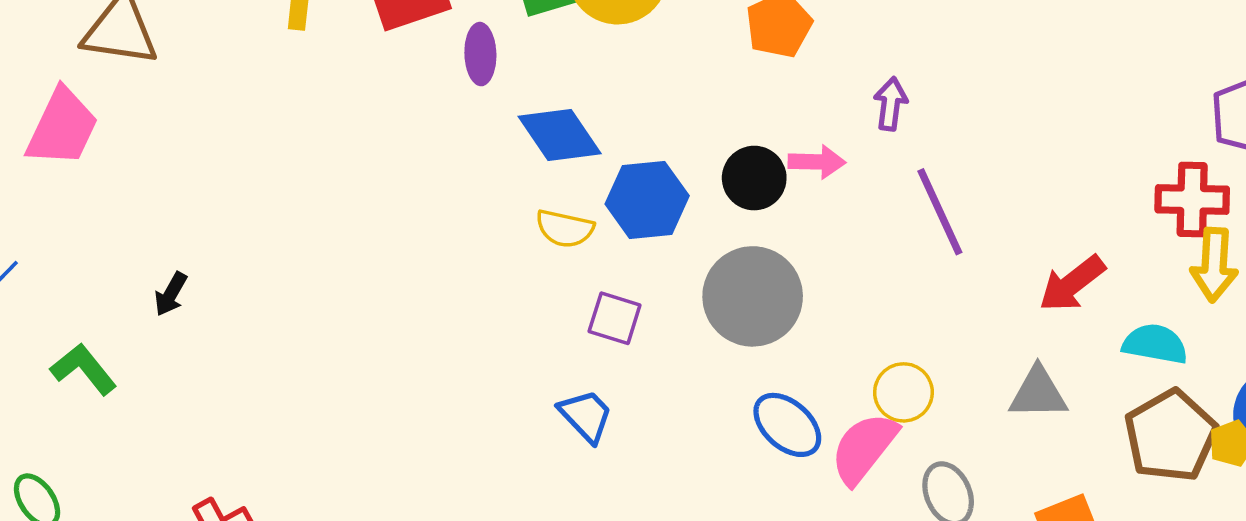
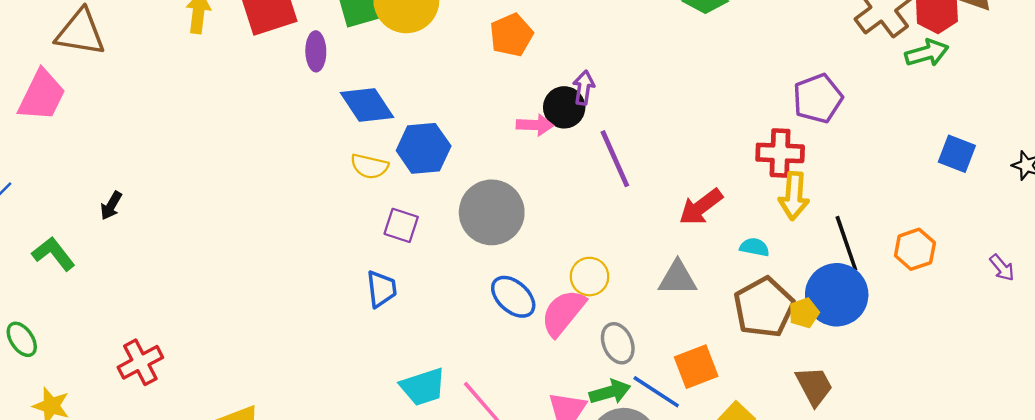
black circle: (754, 178) -> (564, 107), moved
cyan semicircle: (1155, 344) -> (754, 247), size x0.7
blue trapezoid: (586, 416) -> (382, 289), turned 36

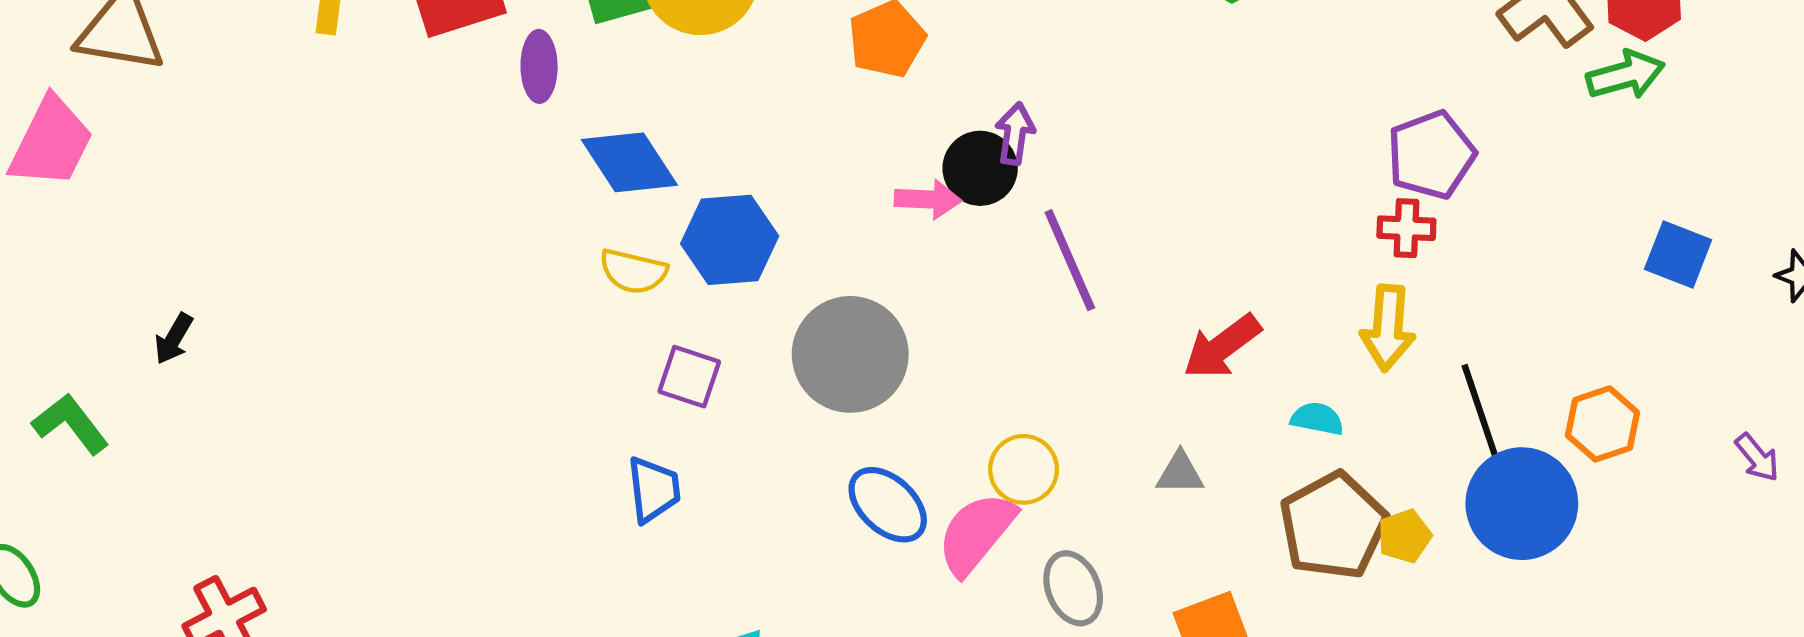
red cross: (780, 153) -> (1406, 228), moved, size x0.7
gray triangle: (678, 278) -> (1180, 473), size x0.7
blue circle: (837, 295) -> (1522, 504), moved

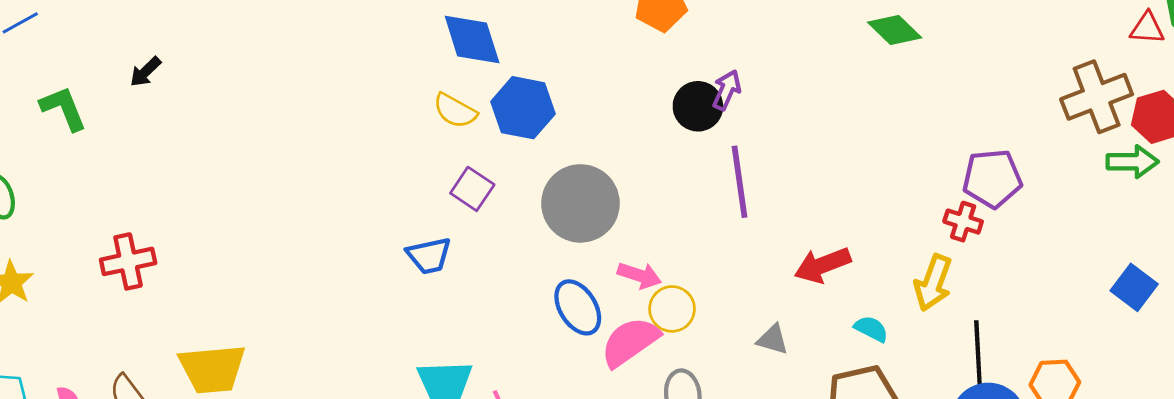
pink arrow: (928, 199) -> (639, 275), moved
blue trapezoid: (654, 490) -> (429, 256), turned 69

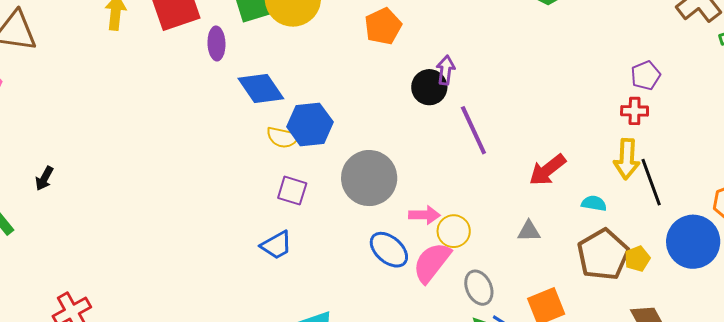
yellow semicircle: (455, 111) -> (283, 137), moved
purple pentagon: (992, 179) -> (646, 75), size x0.7
black line: (978, 354) -> (651, 182), moved

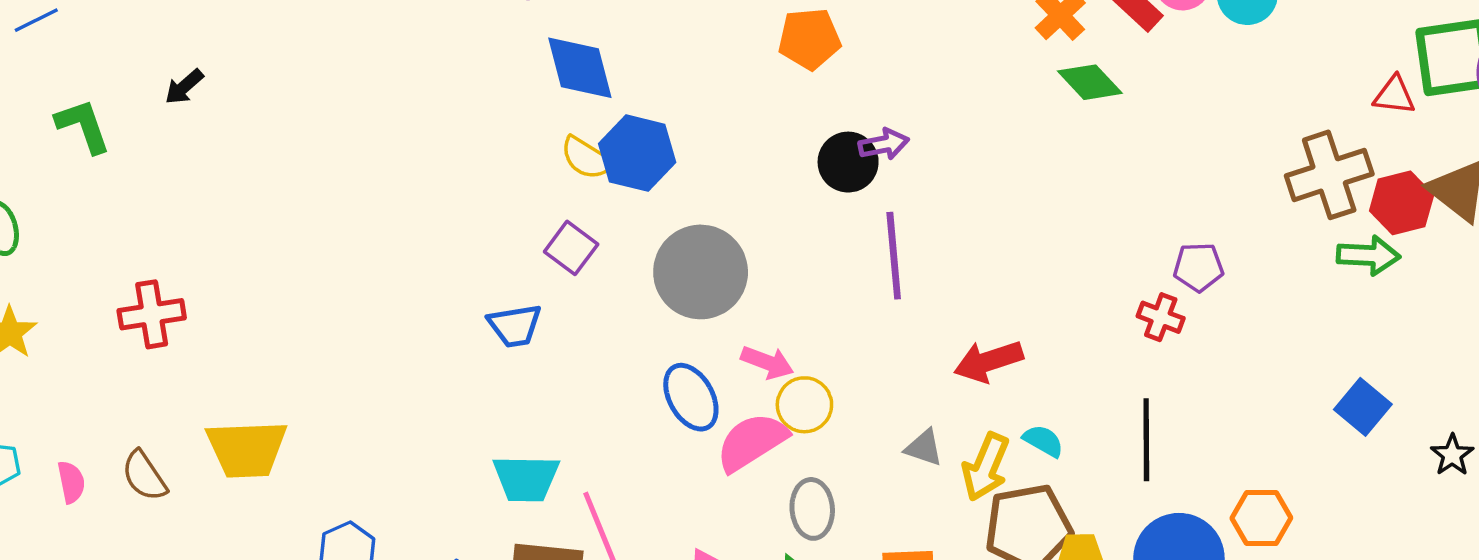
purple arrow: (446, 70) -> (884, 144), turned 52
yellow arrow: (627, 159) -> (986, 467), moved

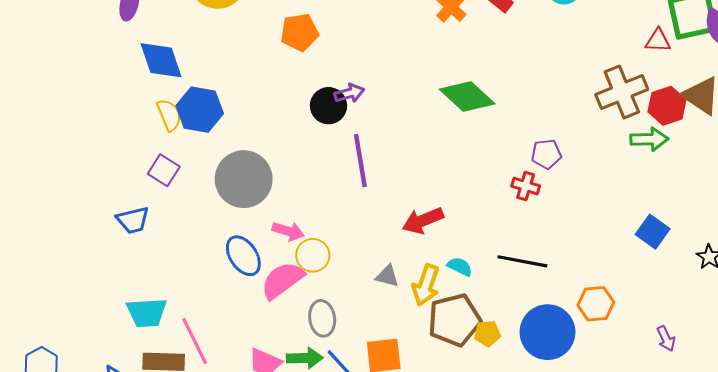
green diamond: (1090, 82) -> (467, 96), moved, size x1.4
yellow semicircle: (587, 158) -> (169, 115), turned -140
black line: (1146, 440) -> (522, 261), turned -75

